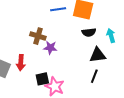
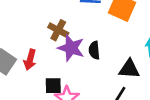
black semicircle: (89, 32) -> (94, 50), moved, turned 80
purple star: (50, 48) -> (71, 48), size x1.5

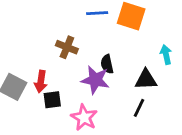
purple star: (71, 48) -> (95, 80), moved
black square: (53, 86) -> (52, 100), moved

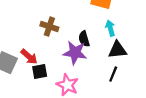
cyan arrow: (166, 55) -> (110, 28), moved
red arrow: (41, 81) -> (29, 57), turned -54

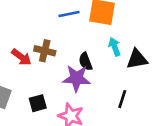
black triangle: (117, 50) -> (137, 59), moved
red arrow: (29, 57) -> (21, 57), moved

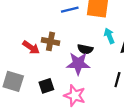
black semicircle: (85, 61) -> (85, 49), turned -56

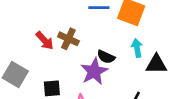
purple star: (78, 64) -> (94, 71), turned 30

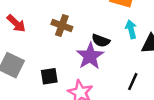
red arrow: (45, 41) -> (16, 23), moved

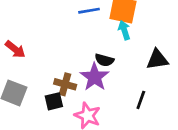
brown cross: (62, 26) -> (65, 84), moved
cyan arrow: (131, 29) -> (124, 30), moved

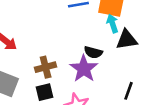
black triangle: (157, 59) -> (127, 40), moved
brown cross: (65, 84) -> (46, 67), moved, turned -30

